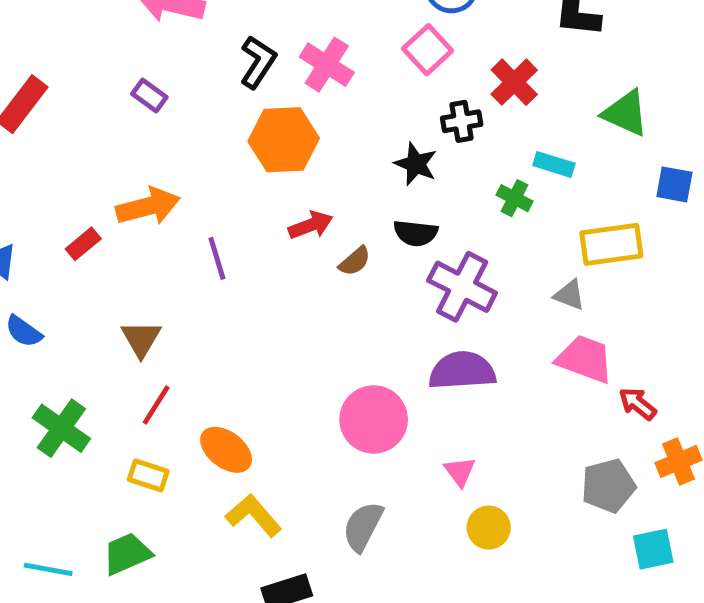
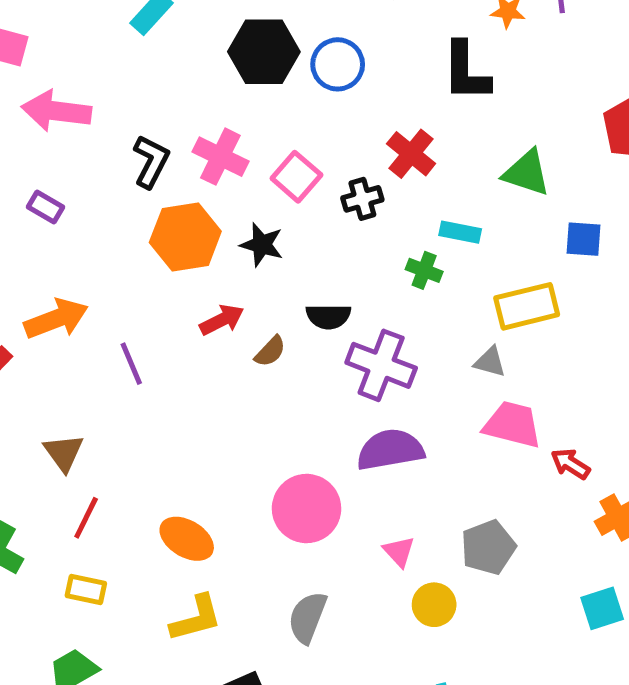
pink square: (428, 50) -> (296, 177), moved
black star: (416, 164) -> (262, 245), moved
orange ellipse: (226, 450) -> (187, 539), moved
gray pentagon: (608, 486) -> (488, 547), moved
yellow L-shape: (253, 515) -> (196, 618), turned 122

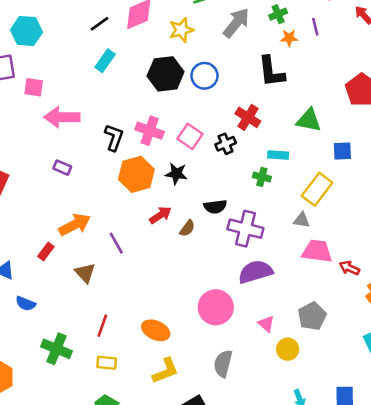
yellow rectangle: (527, 306) -> (317, 189), turned -32
brown triangle: (64, 453) -> (85, 273), moved

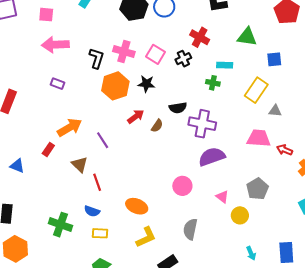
pink square: (34, 87) -> (46, 15), moved
gray triangle: (302, 220) -> (275, 111), moved
blue semicircle: (26, 304) -> (92, 211), moved
pink circle: (216, 307) -> (182, 186), size x0.7
red line: (102, 326) -> (97, 182), moved, turned -36

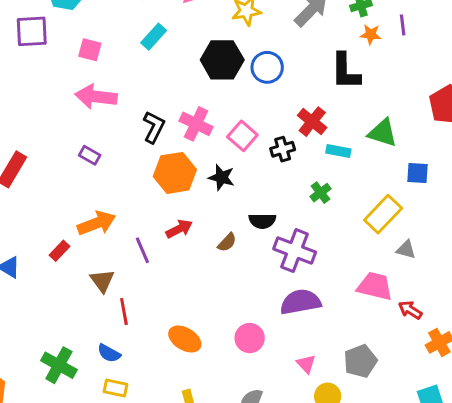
cyan rectangle: (225, 65) -> (338, 151), moved
green cross: (213, 83) -> (320, 193), turned 32
red arrow: (136, 117) -> (179, 229), moved
orange ellipse: (137, 206) -> (185, 339), moved

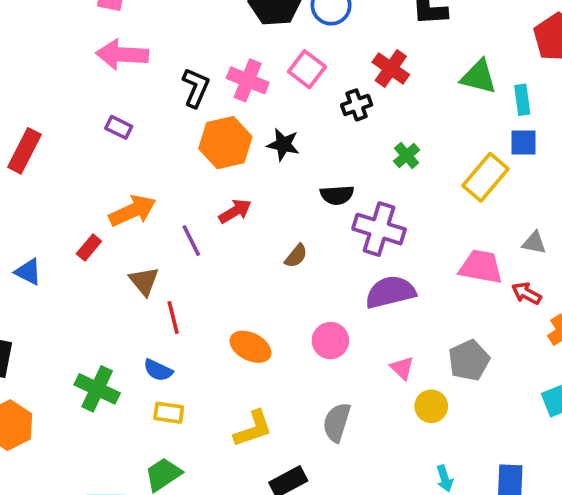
pink square: (242, 136) -> (307, 69), moved
cyan rectangle: (338, 151) -> (522, 100), moved, turned 75
blue square: (418, 173) -> (524, 143), moved
brown semicircle: (227, 242) -> (296, 256), moved
gray triangle: (406, 250) -> (534, 243), moved

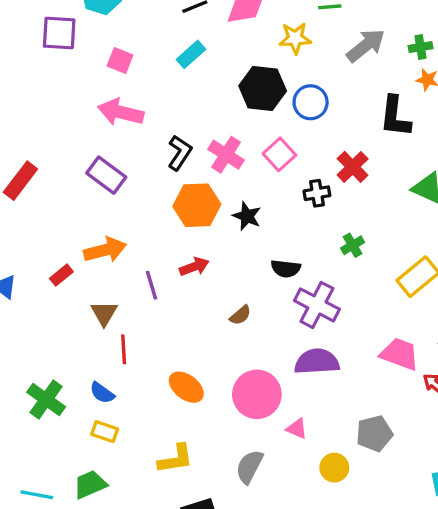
purple rectangle: (119, 127) -> (106, 175), size x1.6
pink circle: (330, 341) -> (257, 394), size x1.5
pink triangle: (402, 368) -> (297, 429), moved, turned -30

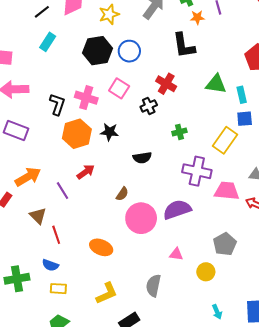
green cross: (353, 245) -> (179, 132), turned 32
purple cross: (317, 305) -> (197, 171), moved
pink circle: (257, 394) -> (141, 218), moved
green cross: (46, 400) -> (17, 279), turned -30

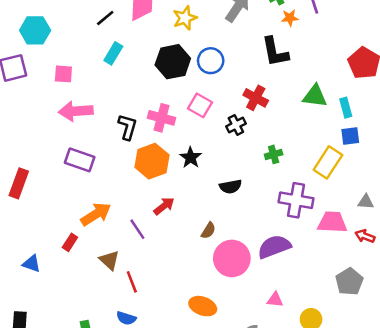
black star: (109, 132) -> (191, 158), turned 30
gray pentagon: (225, 244) -> (349, 282), moved
orange ellipse: (101, 247) -> (203, 306), moved

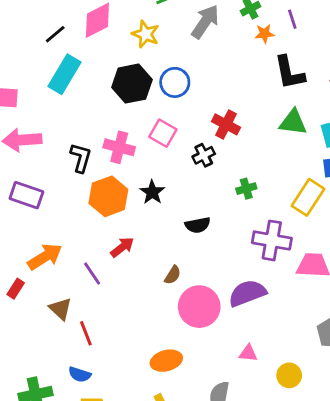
yellow star: (185, 18) -> (146, 34), turned -30
black L-shape: (275, 52) -> (289, 73), moved
cyan rectangle: (113, 53) -> (64, 74), size x1.5
orange ellipse: (203, 306) -> (166, 361), turned -35

